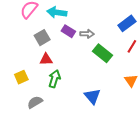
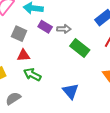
gray square: (42, 38) -> (19, 34), turned -35
green arrow: (54, 79) -> (32, 74), turned -78

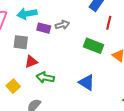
green rectangle: (80, 48) -> (93, 46), moved

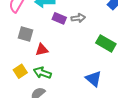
gray square: (21, 42) -> (26, 34), moved
green arrow: (45, 77) -> (42, 73), moved

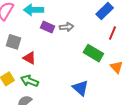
red triangle: (42, 50) -> (29, 58), turned 40

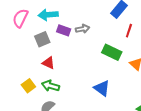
gray square: (14, 42) -> (42, 39), moved, turned -35

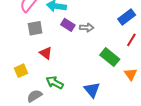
gray square: (42, 39) -> (35, 28), moved
green arrow: (51, 86) -> (55, 83), moved

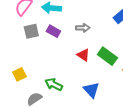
purple rectangle: (68, 25) -> (53, 31), moved
red triangle: (46, 53) -> (83, 55), moved

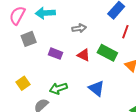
purple rectangle: (53, 31) -> (55, 54), moved
green arrow: (54, 84) -> (58, 88), turned -36

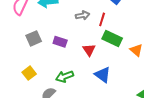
red line: (125, 32) -> (102, 19), moved
gray square: (29, 39) -> (34, 38), moved
red triangle: (84, 55) -> (89, 50), moved, turned 32

